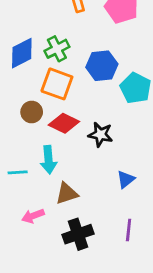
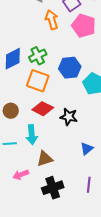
brown circle: (32, 112) -> (11, 111), moved

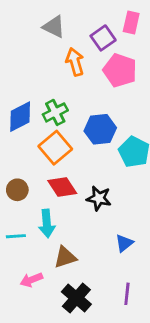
orange square: (38, 81) -> (55, 148), turned 30
red diamond: (43, 109) -> (62, 187), turned 30
black cross: (53, 188) -> (76, 298), turned -30

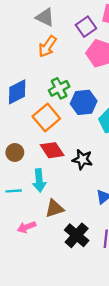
orange arrow: (75, 62) -> (47, 46), moved, turned -130
green cross: (55, 112) -> (59, 88), moved
black cross: (76, 298) -> (77, 235), moved

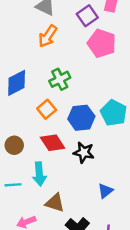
blue hexagon: (84, 102) -> (81, 118), moved
orange square: (46, 118) -> (47, 109), size x0.7
brown triangle: (54, 208) -> (55, 203), turned 36

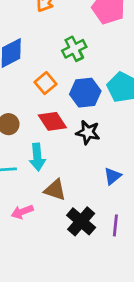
green cross: (60, 79) -> (74, 49), moved

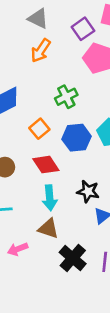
black star: (88, 132) -> (88, 191), moved
cyan arrow: (37, 157) -> (50, 198), moved

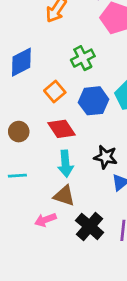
pink arrow: (18, 249) -> (45, 220), moved

